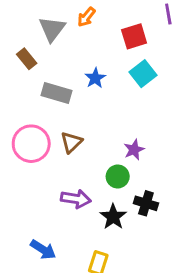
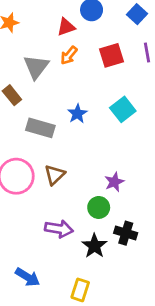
red square: (134, 36) -> (111, 55), moved

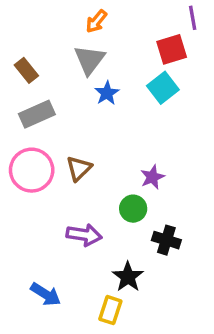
red square: (111, 55) -> (172, 49), moved
gray triangle: (36, 67) -> (89, 60), moved
gray rectangle: (40, 128) -> (37, 114), moved, turned -40
black star: (94, 246) -> (128, 277), moved

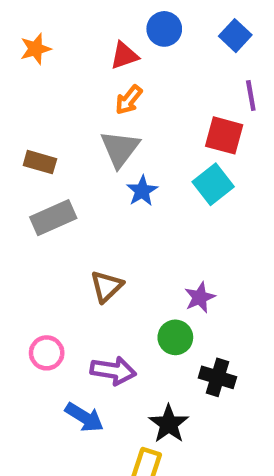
red square: (172, 49) -> (224, 135), turned 32
brown rectangle: (26, 70) -> (40, 162), turned -35
pink circle: (32, 170) -> (47, 353), moved, size x0.6
blue arrow: (46, 294) -> (84, 417), moved

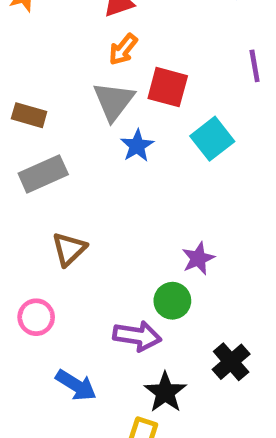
purple line: (251, 95) -> (255, 66), moved
red square: (224, 135) -> (168, 87), moved
brown triangle: (107, 286) -> (69, 249), moved
purple arrow: (113, 371) -> (137, 336), moved
black cross: (217, 377) -> (231, 362), moved, turned 32

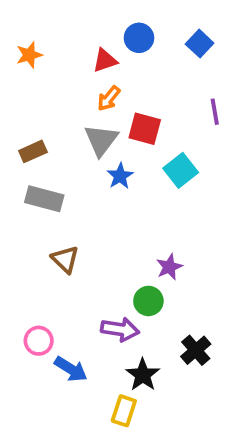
brown rectangle: (29, 115) -> (33, 151), turned -40
gray rectangle: (43, 174) -> (44, 199), turned 39
brown triangle: (69, 249) -> (65, 259), turned -32
pink circle: (36, 317) -> (39, 341), moved

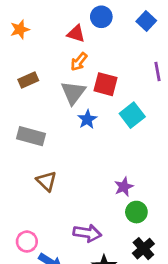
red triangle: (105, 61) -> (76, 34), turned 36
brown rectangle: (33, 151) -> (28, 80), moved
green circle: (148, 301) -> (136, 212), moved

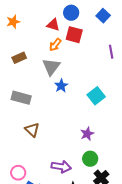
red square: (106, 84) -> (74, 35), moved
cyan square: (132, 115) -> (96, 96), moved
green circle: (136, 212) -> (90, 159), moved

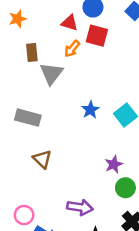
brown rectangle: (19, 58) -> (32, 53), moved, turned -72
gray triangle: (51, 67) -> (51, 73), moved
blue star: (61, 86) -> (90, 110), moved
green circle: (90, 159) -> (125, 188), moved

